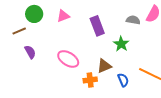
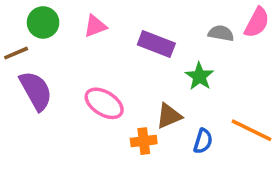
purple rectangle: (97, 26) -> (156, 44), turned -48
purple semicircle: (30, 52) -> (36, 91), size x1.6
blue semicircle: (123, 80) -> (203, 141), turned 40

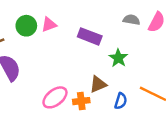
green circle: (43, 22) -> (26, 26), moved
gray semicircle: (221, 33) -> (131, 20), moved
pink ellipse: (104, 103) -> (55, 97), moved, turned -70

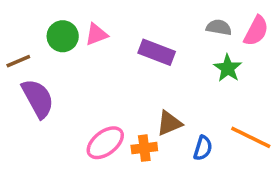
green star: (118, 58) -> (228, 68), moved

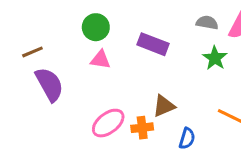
pink triangle: (96, 34) -> (100, 60), moved, turned 30
green circle: (63, 36) -> (96, 27), moved
blue semicircle: (203, 148) -> (187, 138), moved

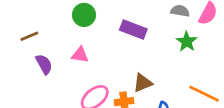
pink triangle: (100, 60) -> (80, 55), moved
purple semicircle: (49, 84) -> (44, 64), size x0.7

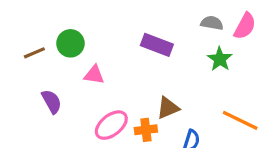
green circle: (84, 15) -> (70, 43), moved
purple semicircle: (44, 64) -> (52, 101), moved

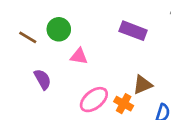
brown line: (34, 53) -> (28, 37), turned 54
orange cross: (146, 130) -> (124, 104), turned 36

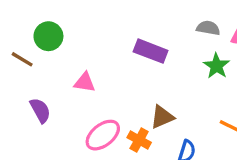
green circle: (59, 29) -> (48, 36), moved

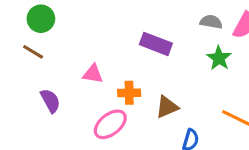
green circle: (48, 36) -> (41, 19), moved
orange cross: (139, 140) -> (129, 93), moved, turned -30

